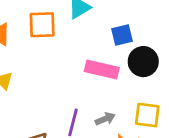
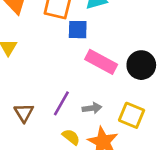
blue square: (122, 35) -> (78, 30), moved

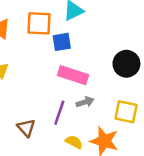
pink rectangle: (101, 62) -> (73, 75), moved
gray arrow: (92, 108) -> (85, 102), moved

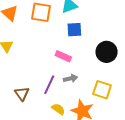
blue square: (62, 42) -> (74, 30), moved
pink rectangle: (73, 75) -> (63, 56), size x0.7

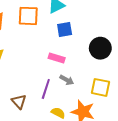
gray arrow: (70, 78) -> (67, 80), turned 48

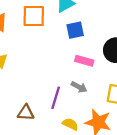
pink rectangle: (57, 58) -> (84, 61), moved
brown triangle: (19, 102) -> (26, 113), turned -42

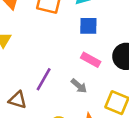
purple line: (56, 98) -> (44, 79), moved

